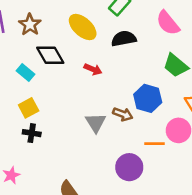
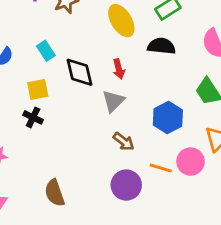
black diamond: (50, 55) -> (79, 72), moved
red arrow: (93, 69) -> (119, 69), turned 36
brown arrow: (123, 114) -> (124, 142), moved
gray triangle: (96, 123) -> (113, 101), moved

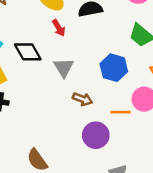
red arrow: (119, 69) -> (59, 28), moved

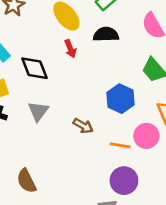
gray triangle: (64, 68) -> (38, 111), moved
purple circle: (96, 135) -> (124, 181), moved

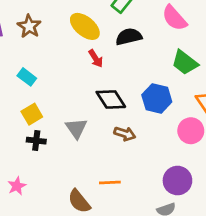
black diamond: (35, 68) -> (111, 99), moved
orange line: (120, 145) -> (110, 182), moved

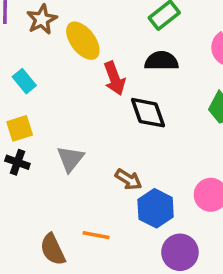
yellow ellipse: (85, 26) -> (83, 41), moved
red arrow: (96, 59) -> (114, 78), size x1.4
blue hexagon: (157, 98) -> (156, 208), moved
black diamond: (111, 99) -> (148, 113), moved

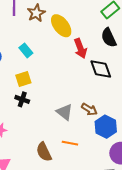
black semicircle: (161, 61) -> (109, 38), turned -114
gray triangle: (70, 159) -> (65, 112), moved, turned -30

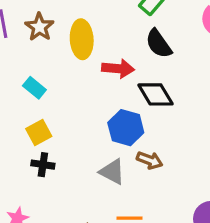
yellow ellipse: (61, 26) -> (82, 39), turned 45
red arrow: (80, 48) -> (118, 69), turned -54
blue hexagon: (106, 127) -> (126, 128), moved

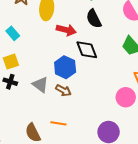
brown arrow: (150, 160) -> (63, 90), moved
gray triangle: (112, 172) -> (40, 85), moved

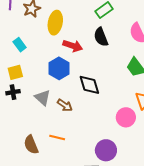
black diamond: (87, 50) -> (89, 85), moved
blue hexagon: (65, 67) -> (59, 68), moved
black cross: (10, 82) -> (13, 92), turned -32

